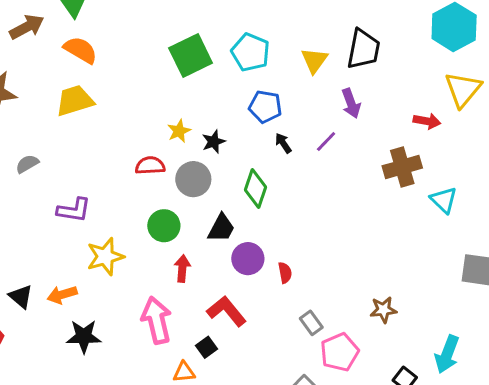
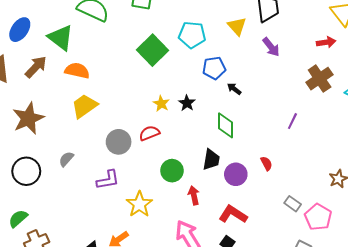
purple line: (326, 142) -> (292, 121), moved
gray circle: (193, 179) -> (119, 142), moved
red semicircle: (285, 273) -> (266, 163), moved

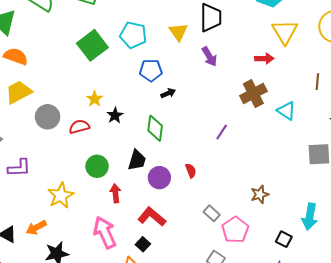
black arrow: (234, 89) -> (168, 93), turned 112
black star: (187, 103) -> (115, 115), moved
gray circle: (119, 142) -> (48, 117), moved
purple L-shape: (108, 180) -> (19, 168), moved

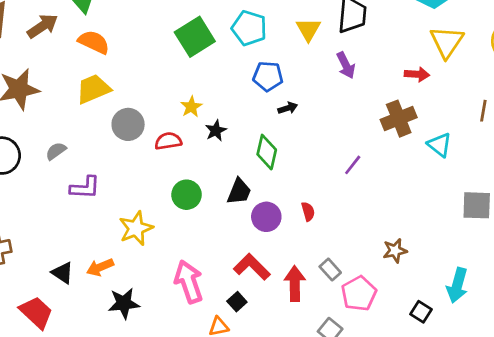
red arrow: (115, 193) -> (295, 284), moved, size x1.4

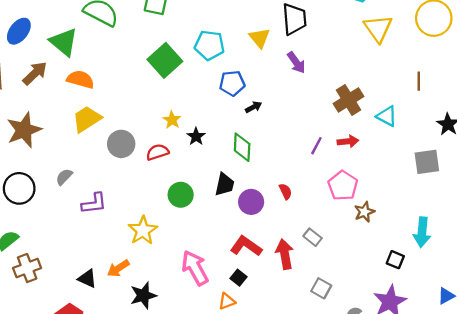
red arrow: (417, 74) -> (348, 141), moved
pink pentagon: (359, 294) -> (343, 186), moved

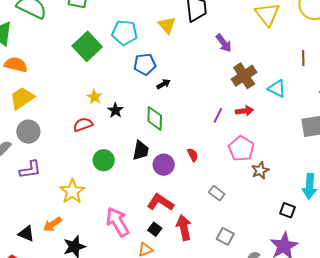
purple arrow: (296, 63) -> (224, 43), moved
gray circle: (121, 144) -> (28, 132), moved
red arrow: (285, 254) -> (184, 228), moved

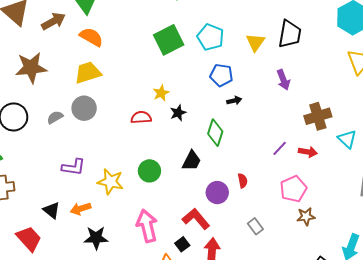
purple arrow: (224, 43) -> (283, 80), moved
green circle: (104, 160) -> (149, 171), moved
purple circle: (164, 165) -> (217, 193), moved
purple L-shape: (30, 170) -> (73, 167), moved
yellow star: (72, 191) -> (110, 182), turned 30

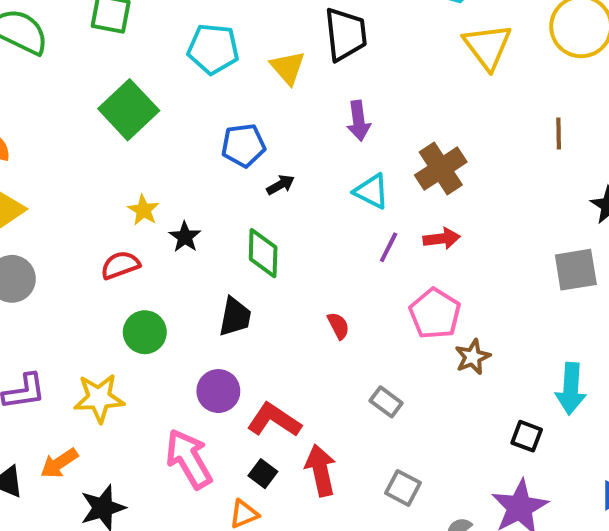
cyan pentagon: (210, 37) -> (213, 49), moved
purple arrow: (283, 80) -> (359, 121), turned 30
cyan triangle: (347, 139) -> (372, 191), moved
green circle: (149, 171) -> (145, 332), moved
purple circle: (217, 193) -> (218, 391), moved

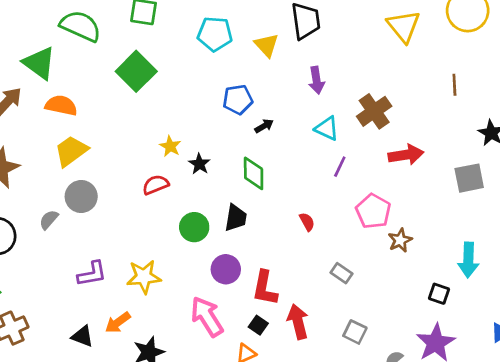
green square: (129, 110) -> (136, 71), moved
red arrow: (442, 239) -> (406, 155), moved, size x1.4
green circle: (145, 332) -> (194, 227), moved
red L-shape: (274, 420) -> (265, 288), turned -111

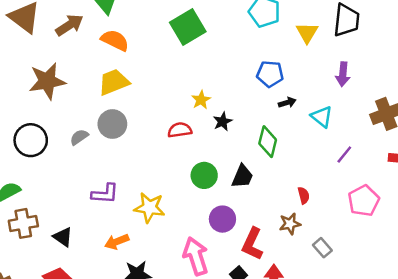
cyan triangle: (327, 128) -> (322, 117), moved
brown star: (400, 240) -> (290, 224), moved
black triangle: (83, 336) -> (63, 237), moved

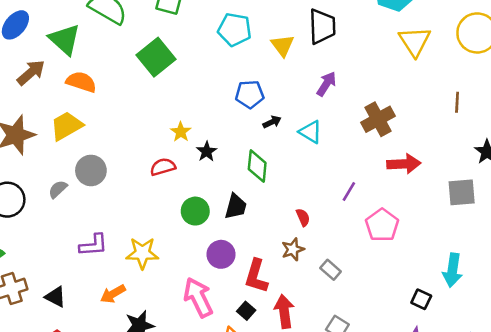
purple arrow: (343, 74) -> (326, 84), turned -145
yellow trapezoid: (114, 82) -> (66, 126), moved
purple line: (344, 155) -> (349, 191), moved
pink pentagon: (364, 201) -> (382, 225), moved

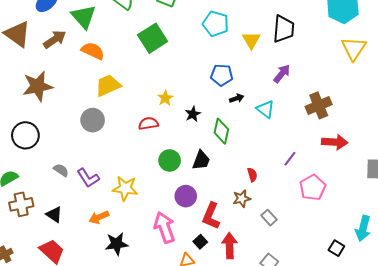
yellow trapezoid: (66, 126) -> (108, 85), moved
black star: (207, 152) -> (193, 114), moved
gray semicircle: (58, 189) -> (61, 170), moved, turned 70
purple L-shape: (93, 245) -> (88, 178), turned 55

